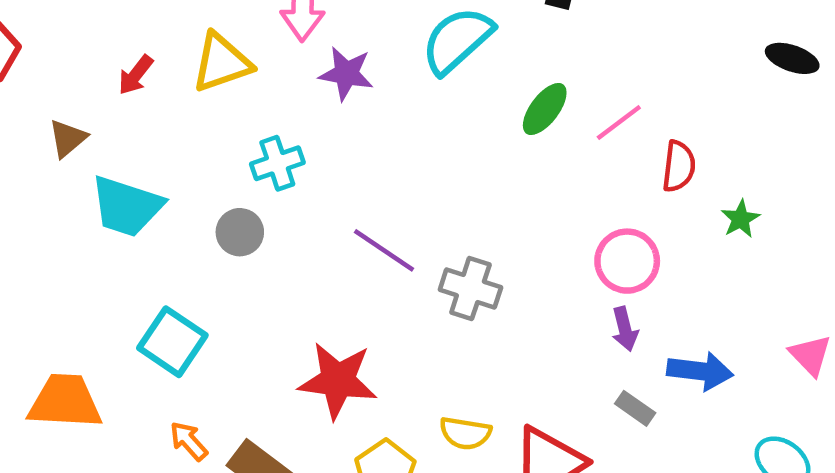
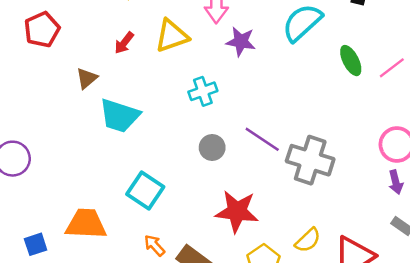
green ellipse: (545, 109) -> (351, 61), turned -64
gray circle: (240, 232) -> (212, 148), moved
gray cross: (470, 289) -> (310, 160), size x1.4
yellow semicircle: (465, 433) -> (308, 240), turned -52

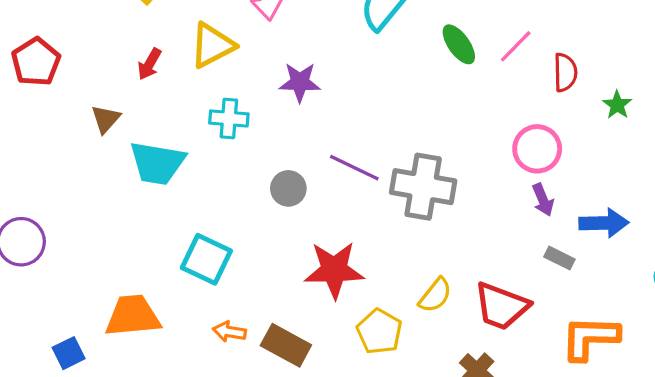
purple star: (241, 41) -> (300, 82), moved
cyan cross: (203, 91) -> (229, 118), moved, turned 32
orange arrow: (155, 245) -> (229, 332), turned -30

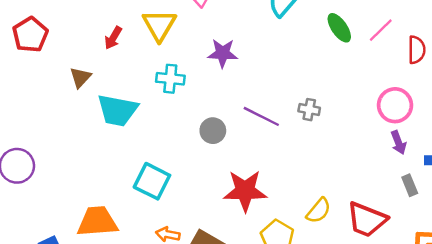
yellow triangle: (212, 45) -> (159, 25), turned -33
gray cross: (423, 187) -> (309, 110), moved, size x0.5
gray rectangle: (559, 258) -> (410, 185), turned 40

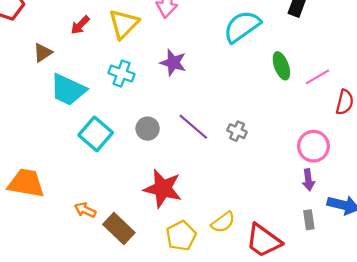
cyan square: (152, 181) -> (96, 134), moved

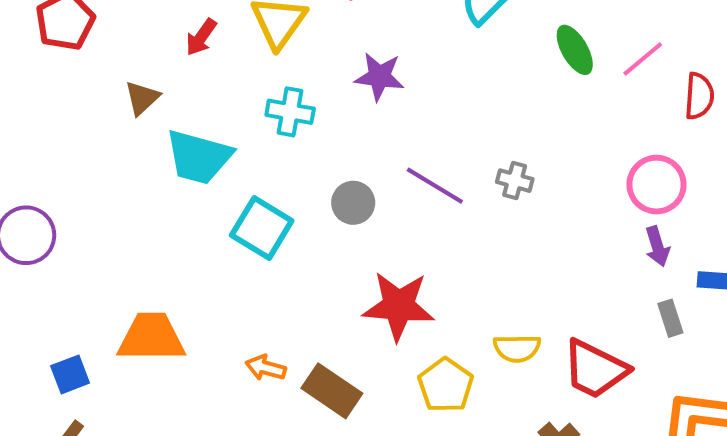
yellow semicircle: (223, 222) -> (517, 348), turned 45

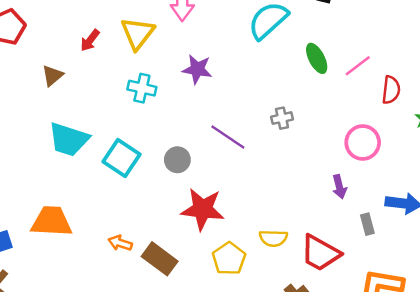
cyan trapezoid: (199, 157) -> (69, 139), moved
gray cross: (515, 181) -> (282, 118), moved, turned -30
gray circle: (353, 203) -> (177, 160), moved
purple arrow: (657, 246) -> (339, 187), moved

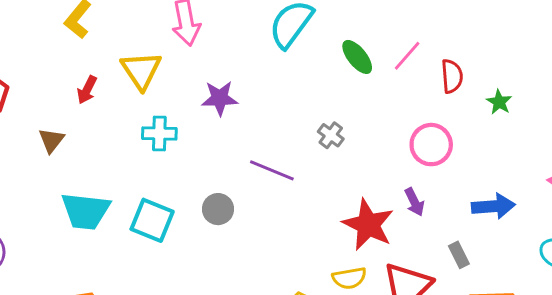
gray cross: (282, 118) -> (331, 135), turned -30
red star: (203, 209) -> (368, 225), moved, turned 30
gray rectangle: (367, 224) -> (459, 255), moved

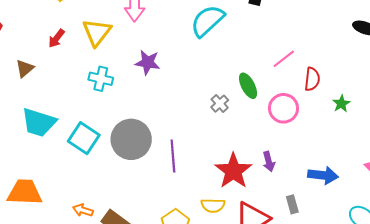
green ellipse: (357, 57) -> (248, 86), moved
pink circle: (431, 145) -> (284, 108), moved
purple line: (272, 170) -> (173, 156), moved, turned 52
gray circle: (218, 209) -> (131, 139), size x1.8

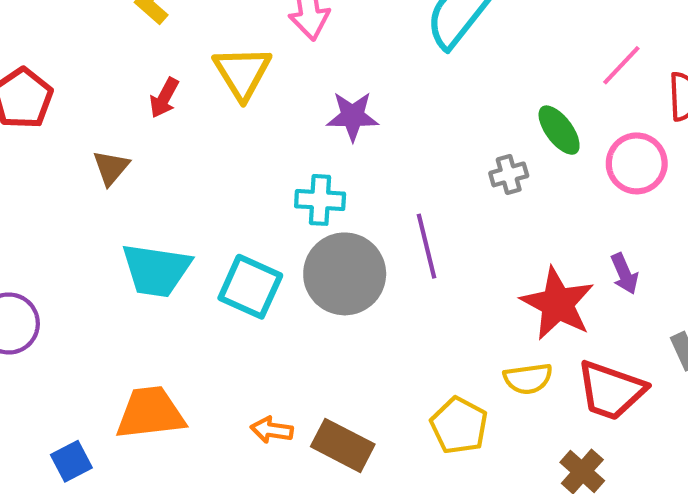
cyan cross: (101, 79) -> (320, 200), moved
gray cross: (220, 104) -> (509, 174), turned 36
purple line: (173, 156) -> (427, 246), moved

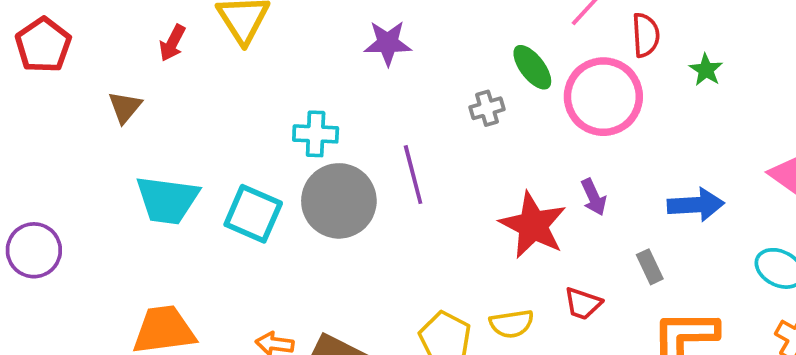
purple star: (353, 116) -> (388, 43), moved
pink circle: (637, 163) -> (603, 97), size x1.4
yellow semicircle: (528, 379) -> (512, 324), moved
red trapezoid: (611, 390) -> (583, 304), size x0.6

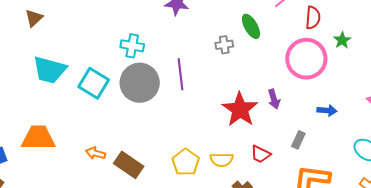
pink circle: (603, 97) -> (306, 59), moved
blue arrow: (696, 205) -> (327, 110), size x0.7
gray rectangle: (650, 267) -> (298, 140), turned 42

